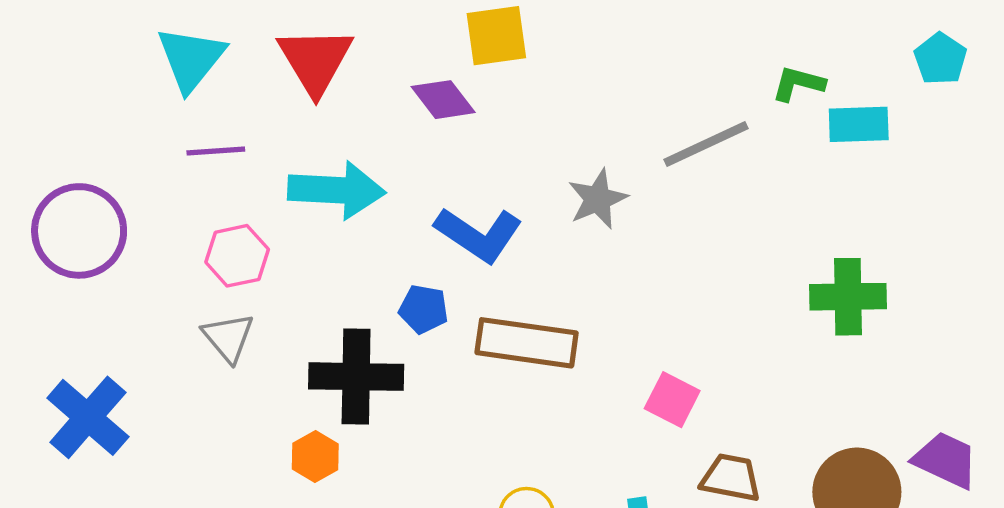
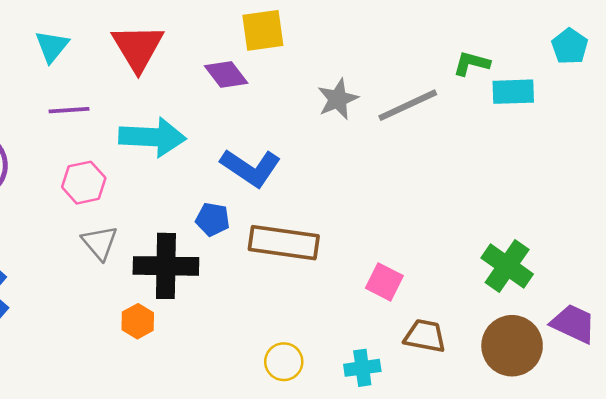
cyan triangle: (191, 59) -> (52, 46), size x0.7
gray star: (598, 199) -> (338, 99), moved
green cross: (848, 297) -> (507, 266), moved, turned 36
gray triangle: (228, 337) -> (100, 243), moved

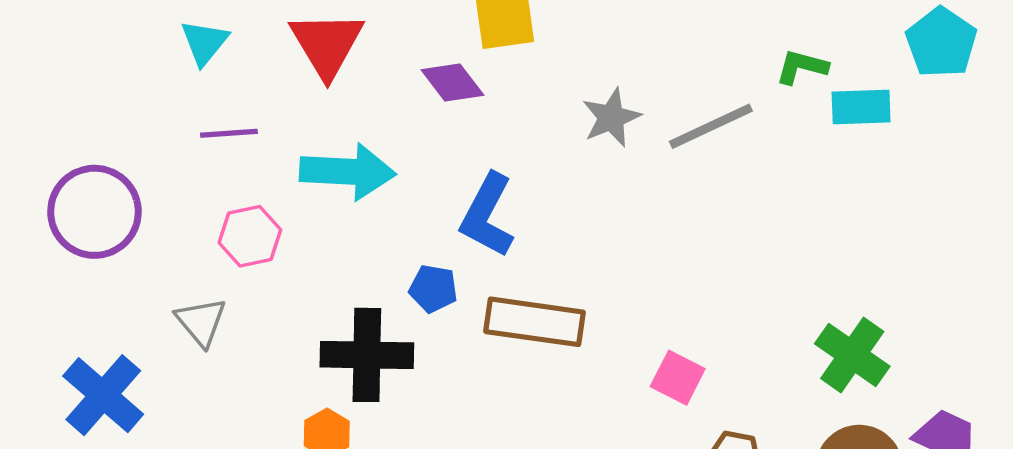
cyan pentagon: (570, 46) -> (941, 42), size x1.4
blue L-shape: (251, 168) -> (487, 215), turned 84
gray triangle: (100, 243) -> (201, 322), moved

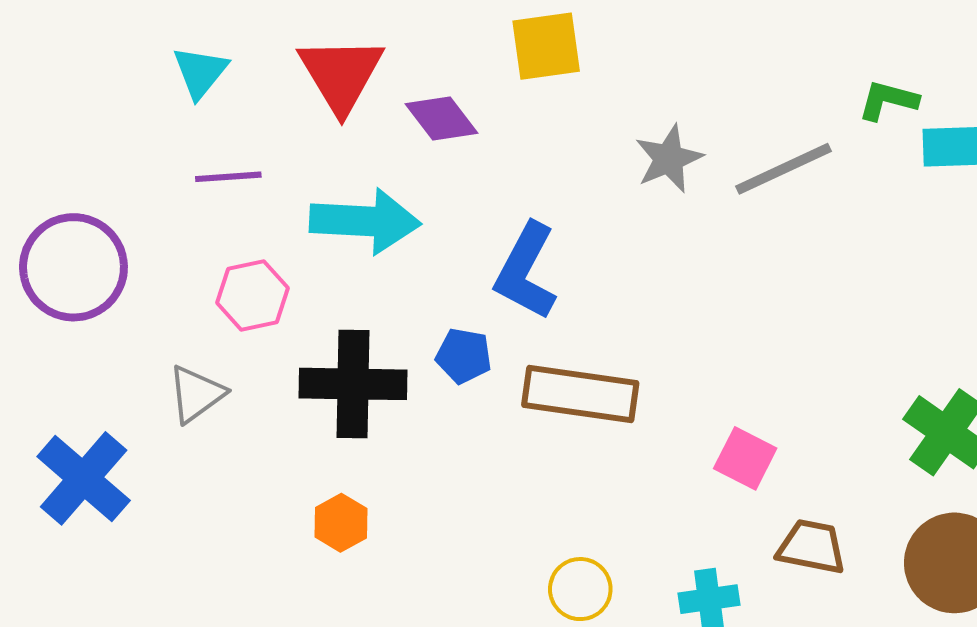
purple diamond: (452, 83) -> (442, 118), moved
gray triangle: (201, 322) -> (196, 394), turned 34
black cross: (367, 355) -> (353, 384), moved

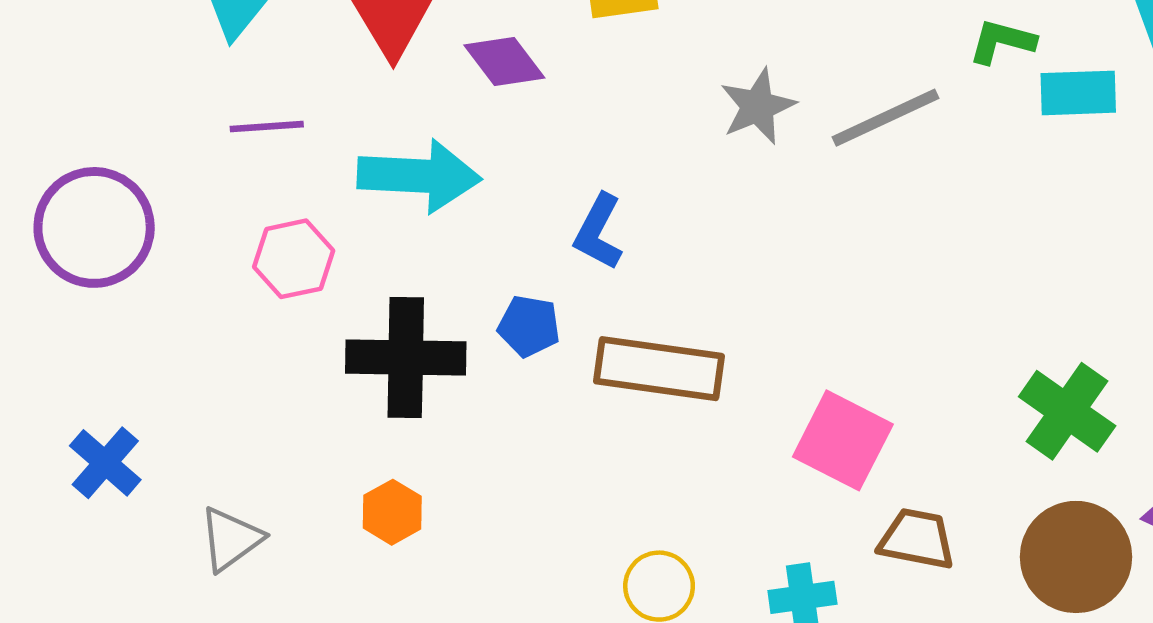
blue L-shape: (526, 271) -> (598, 232), size x0.7
gray triangle: (196, 394) -> (231, 539), moved
pink square: (745, 458) -> (843, 440), size x1.4
blue cross: (84, 478) -> (105, 463), size x0.7

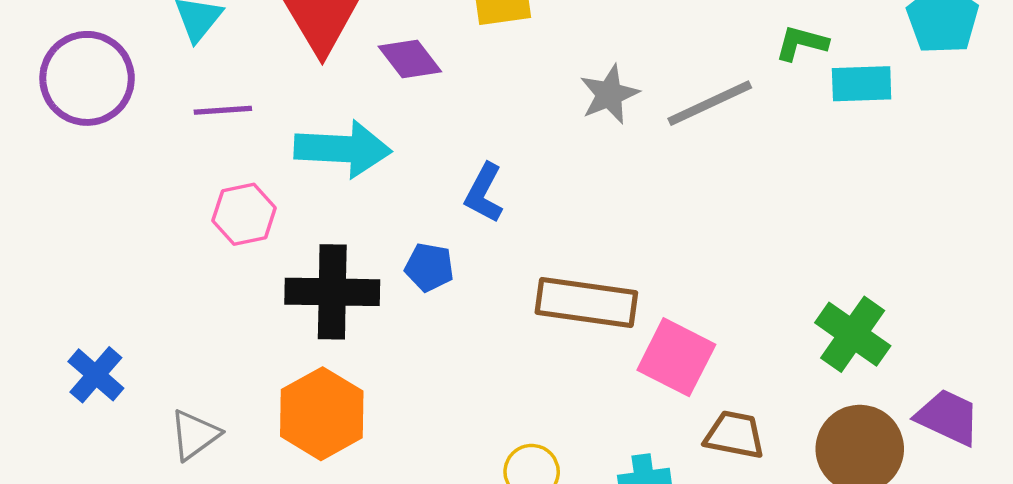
purple circle: (94, 227) -> (87, 78), moved
brown rectangle: (659, 369) -> (586, 302), moved
orange hexagon: (392, 512) -> (322, 414), size x1.8

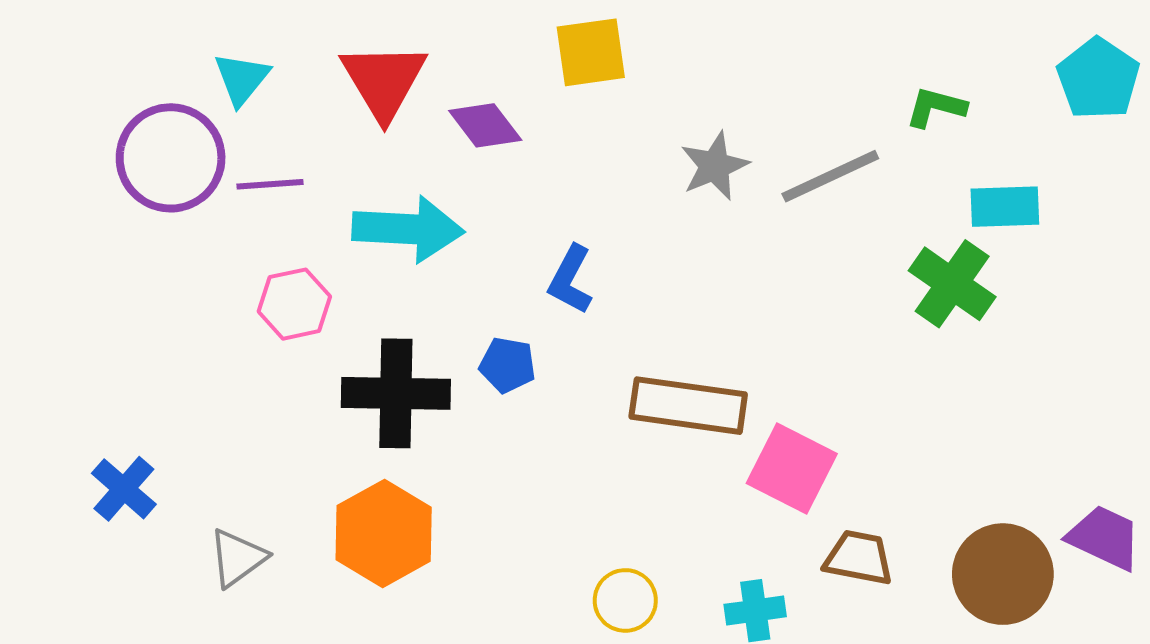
purple circle: (87, 78) -> (171, 158), moved
cyan rectangle: (862, 84) -> (1005, 207), moved
green cross: (853, 334) -> (952, 284), moved

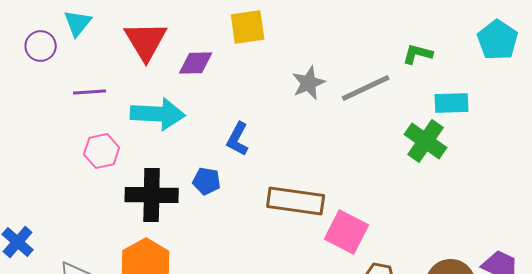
cyan triangle: (242, 79) -> (78, 23), moved
purple diamond: (485, 125) -> (196, 63), turned -54
purple circle: (171, 158) -> (41, 46), moved, size x0.6

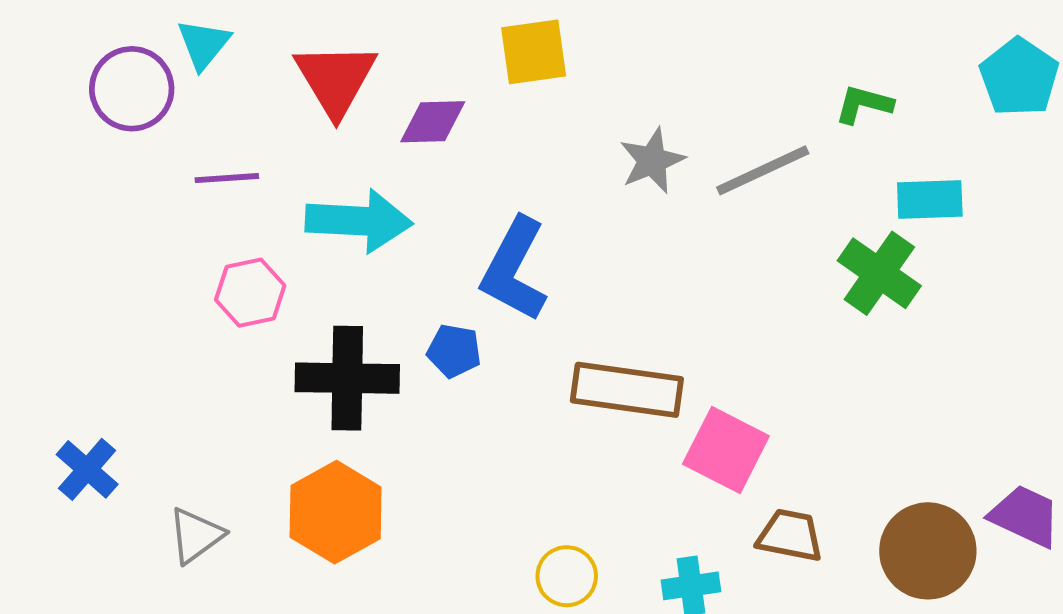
purple circle: (41, 46) -> (132, 89), size x1.4
blue L-shape: (238, 139) -> (514, 269), size x1.6

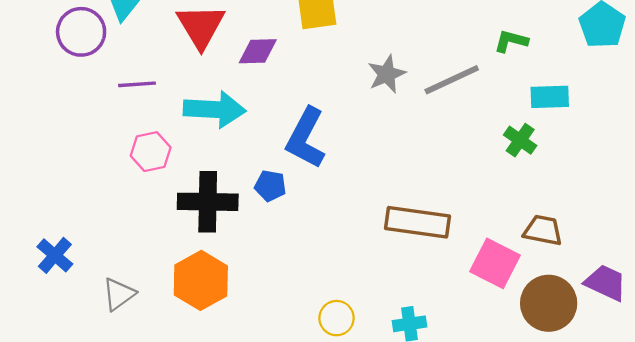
green cross: (879, 273) -> (520, 140), size x0.7
brown rectangle: (627, 390) -> (417, 222), moved
pink square: (726, 450) -> (495, 263), moved
brown trapezoid: (790, 535) -> (543, 230), moved

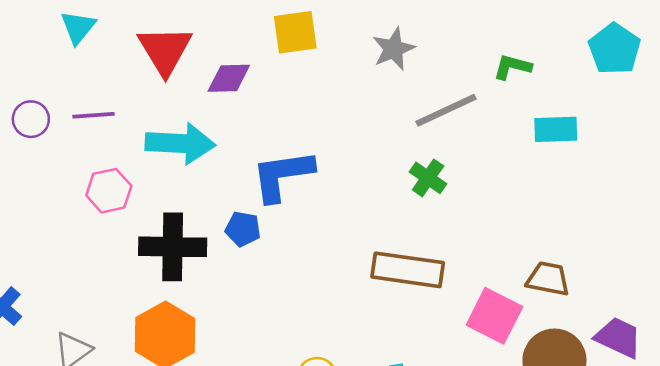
purple circle: (81, 32) -> (31, 119), moved, size x0.7
gray star: (387, 74) -> (394, 49), moved
blue L-shape: (306, 138) -> (282, 175), turned 54
green cross: (520, 140) -> (428, 178), moved

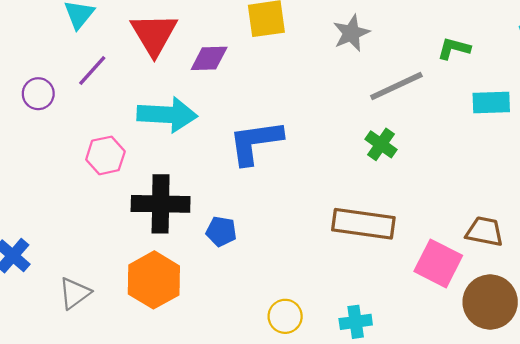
purple line: (93, 115) -> (92, 71), moved, turned -44
blue pentagon: (243, 229) -> (221, 231), moved

